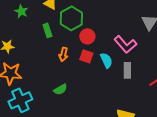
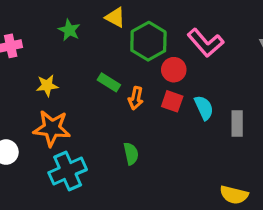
green rectangle: (47, 30) -> (109, 82), moved, turned -40
pink L-shape: (125, 44) -> (205, 43), moved
green semicircle: (60, 89) -> (131, 154), turned -72

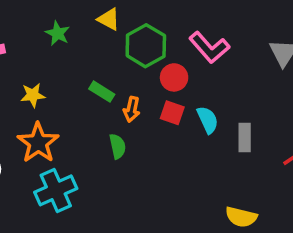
orange star: (52, 128) -> (38, 143), turned 30
green semicircle: (131, 154) -> (118, 146), moved

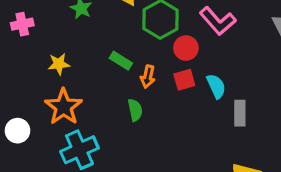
red square: (172, 113) -> (184, 80), turned -35
gray rectangle: (245, 137) -> (240, 113), moved

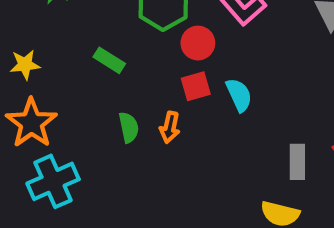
orange arrow: (148, 77) -> (170, 127), moved
gray rectangle: (240, 113) -> (297, 162), moved

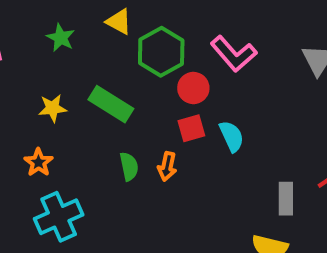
green rectangle: (109, 60) -> (111, 104), size x1.5
yellow star: (25, 65) -> (53, 108), moved
orange star: (31, 123) -> (38, 162), size x0.6

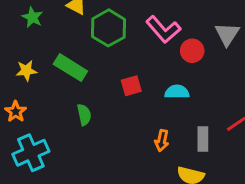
red circle: (193, 88) -> (192, 51), moved
cyan semicircle: (232, 136) -> (177, 92), moved, turned -65
orange arrow: (167, 166) -> (162, 141), moved

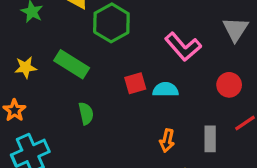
pink L-shape: (163, 29) -> (183, 47), moved
red circle: (192, 51) -> (229, 85), moved
cyan semicircle: (177, 92) -> (166, 90), moved

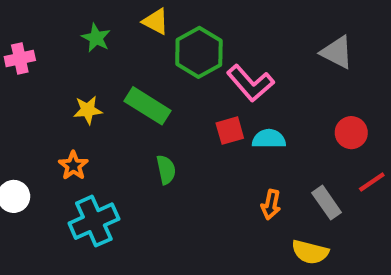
gray triangle: (235, 29) -> (337, 52), moved, turned -36
pink L-shape: (183, 47) -> (250, 83), moved
gray rectangle: (210, 139) -> (327, 203), turned -35

